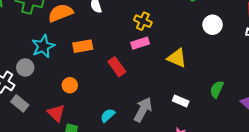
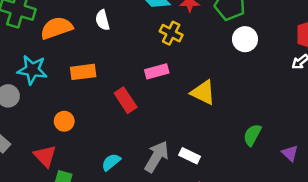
yellow cross: (143, 21) -> (171, 33), moved
white circle: (213, 25) -> (245, 39), moved
cyan star: (43, 46) -> (32, 70), turned 30
white rectangle: (181, 101) -> (190, 156), moved

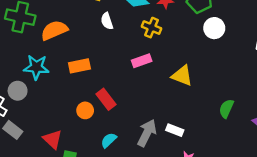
white semicircle: (102, 20) -> (107, 21), moved
red rectangle: (126, 100) -> (106, 99), moved
orange circle: (64, 121) -> (85, 110), moved

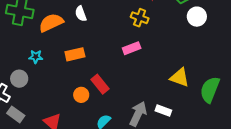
white semicircle: (107, 21) -> (81, 14), moved
cyan star: (36, 67) -> (36, 57), size x0.6
yellow triangle: (182, 76) -> (180, 78), moved
green semicircle: (226, 109) -> (210, 90), size x1.5

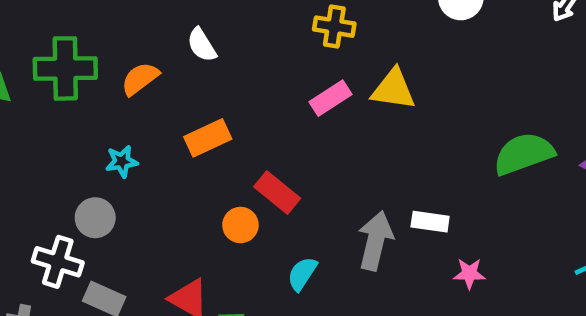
orange semicircle: (51, 23) -> (140, 79), size x0.7
yellow triangle: (180, 78) -> (393, 89), moved
green semicircle: (210, 90) -> (524, 154), turned 60

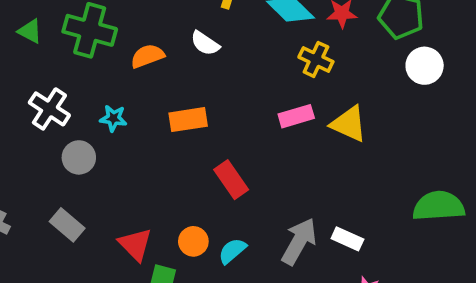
white semicircle: (202, 45) -> (205, 43), turned -40
orange circle: (240, 225) -> (193, 241), moved
white cross: (58, 262) -> (49, 109), moved

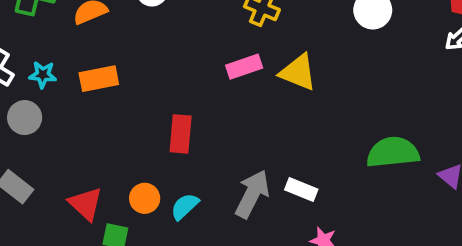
cyan star: (113, 118) -> (43, 75), moved
orange rectangle: (188, 120) -> (99, 79), moved
red rectangle: (231, 180) -> (181, 134), turned 42

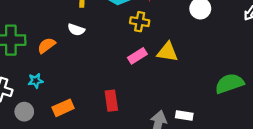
cyan star: (43, 75) -> (36, 81), moved
orange rectangle: (99, 79) -> (63, 108), moved

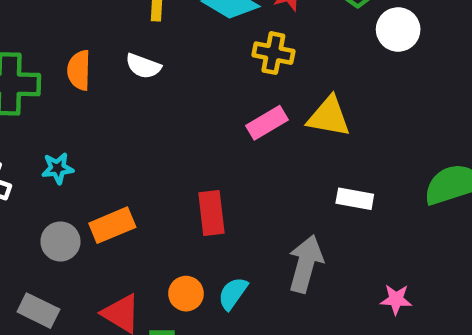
orange semicircle: (46, 45) -> (79, 70), moved, turned -54
gray circle: (24, 112) -> (60, 241), moved
white rectangle: (184, 115) -> (355, 199), moved

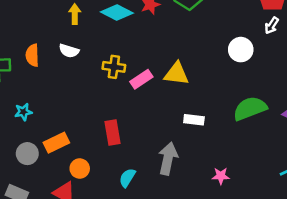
white circle: (398, 29) -> (241, 50), moved
yellow cross: (273, 53) -> (114, 67), moved
orange circle: (186, 294) -> (80, 169), moved

